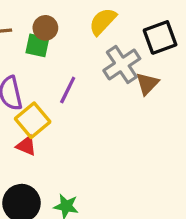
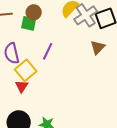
gray cross: (122, 64) -> (86, 15), moved
red triangle: (26, 146) -> (22, 86), turned 40

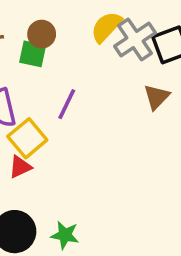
red triangle: (22, 86) -> (20, 167), turned 32

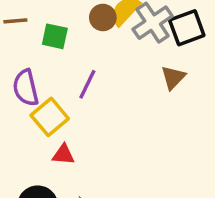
brown circle: (42, 34) -> (103, 17), moved
red triangle: (20, 167) -> (63, 155), moved, turned 30

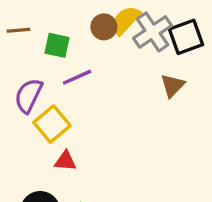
purple line: (87, 84) -> (77, 77), moved, turned 40
purple semicircle: (26, 88) -> (28, 96), turned 39

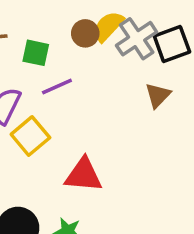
red triangle: (65, 161) -> (83, 175), moved, size x1.6

